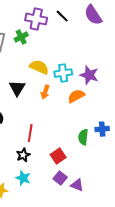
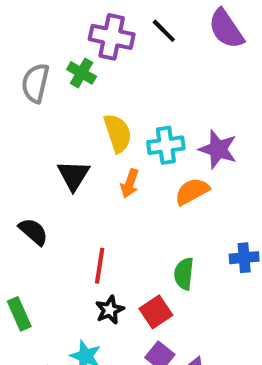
green cross: (21, 37) -> (82, 73), turned -32
yellow semicircle: (39, 67) -> (118, 133), turned 48
green semicircle: (83, 137) -> (184, 274), moved
black star: (23, 155) -> (110, 310), moved

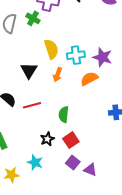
red line: (100, 266) -> (32, 105), moved, turned 66
green semicircle: (184, 274) -> (64, 114), moved

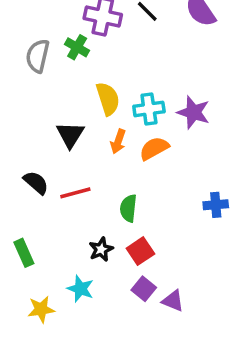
orange semicircle: (89, 79) -> (154, 148), moved

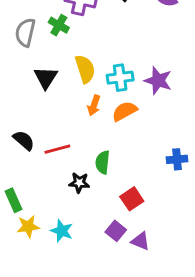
black triangle: (70, 135) -> (46, 78), moved
black star: (101, 249) -> (79, 183), moved, turned 30
red square: (140, 251) -> (132, 199), moved
yellow star: (41, 309) -> (28, 226), moved

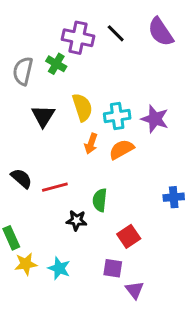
purple square: (116, 231) -> (113, 268), turned -30
purple triangle: (141, 241) -> (135, 290), moved, turned 30

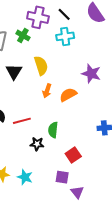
cyan cross: (117, 116) -> (65, 36), moved

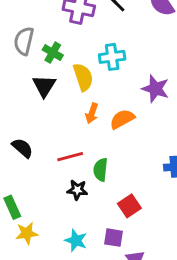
green cross: (23, 35) -> (53, 53), moved
cyan cross: (65, 36) -> (112, 57), moved
red line: (22, 121) -> (70, 157), moved
cyan star: (25, 177) -> (76, 240), moved

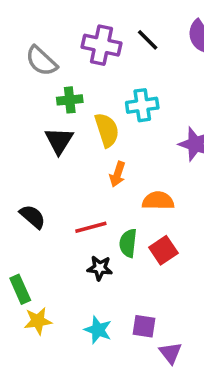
gray semicircle: (24, 41) -> (41, 61), moved, turned -60
green cross: (53, 53) -> (70, 100), turned -36
orange semicircle: (122, 119) -> (158, 201), moved, turned 30
red square: (129, 206) -> (163, 250), moved

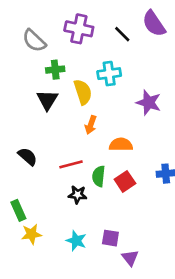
black line: (148, 40) -> (122, 34), moved

